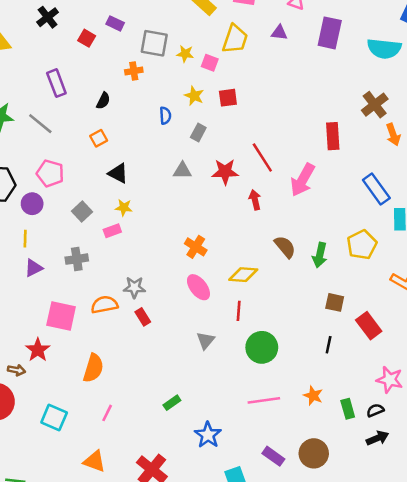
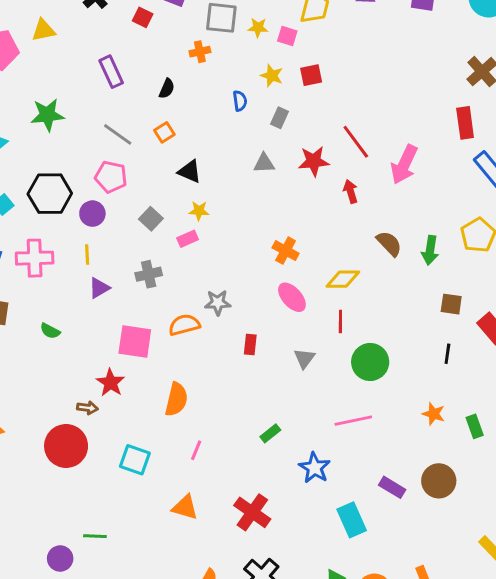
gray line: (40, 124) -> (118, 134), moved
red rectangle: (333, 136) -> (465, 123), moved
red rectangle: (143, 317) -> (250, 344), moved, turned 42
pink line: (264, 400) -> (353, 421), moved

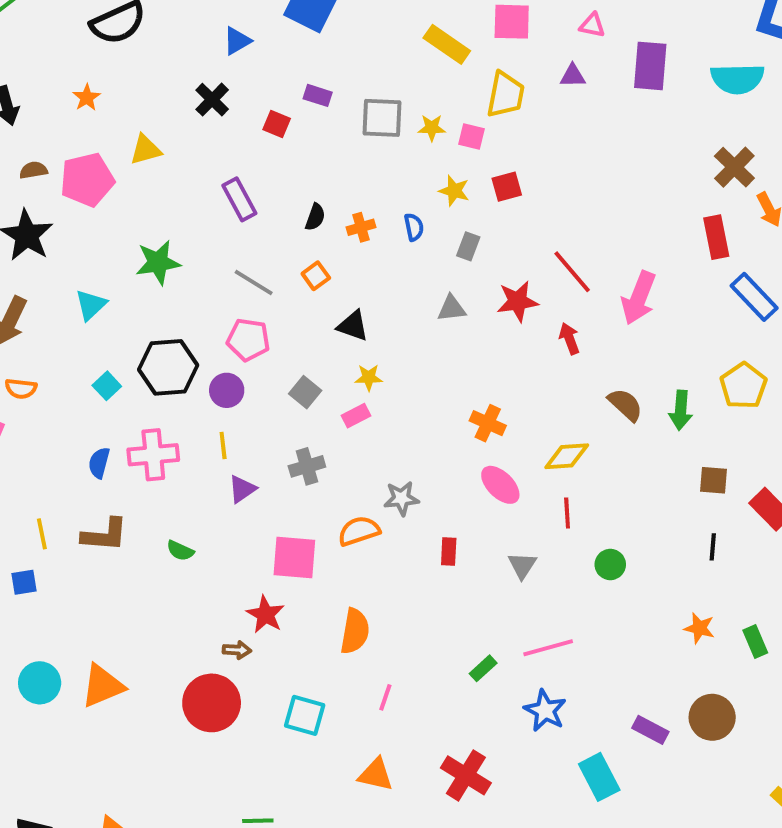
orange cross: (200, 52) -> (361, 227), moved
green circle: (370, 362) -> (610, 565), size x0.6
pink line: (353, 421) -> (548, 648), moved

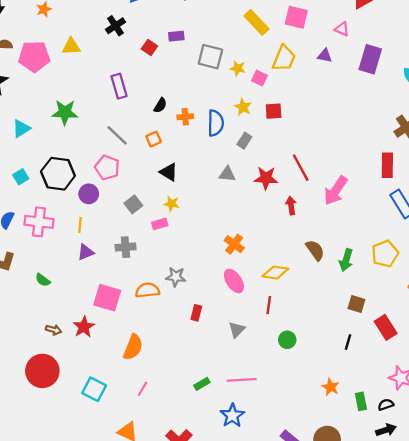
purple rectangle: (318, 95) -> (176, 36), turned -35
blue semicircle: (414, 227) -> (216, 123), size x1.6
brown arrow: (237, 650) -> (54, 330), moved

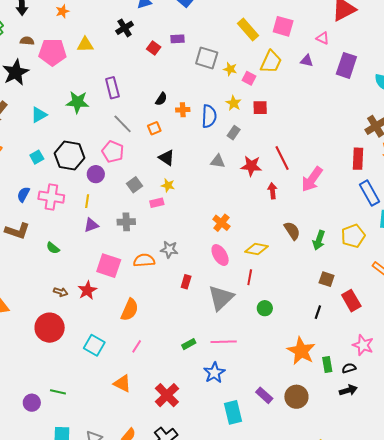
purple rectangle: (119, 86) -> (112, 88), moved
gray triangle: (237, 330) -> (221, 298), size x1.8
orange star: (331, 387) -> (301, 351), size x1.8

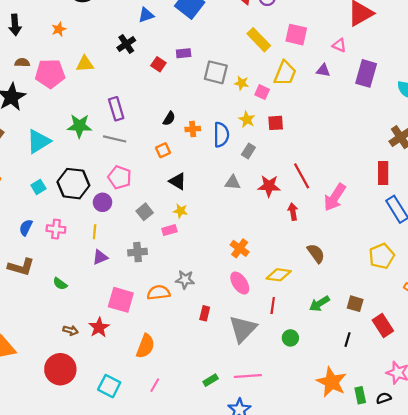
cyan triangle: (39, 115) -> (39, 141), size x1.4
gray line: (123, 124) -> (115, 139), moved, turned -30
pink cross: (51, 197) -> (56, 229), size x0.7
green arrow: (319, 240) -> (319, 304), moved, turned 42

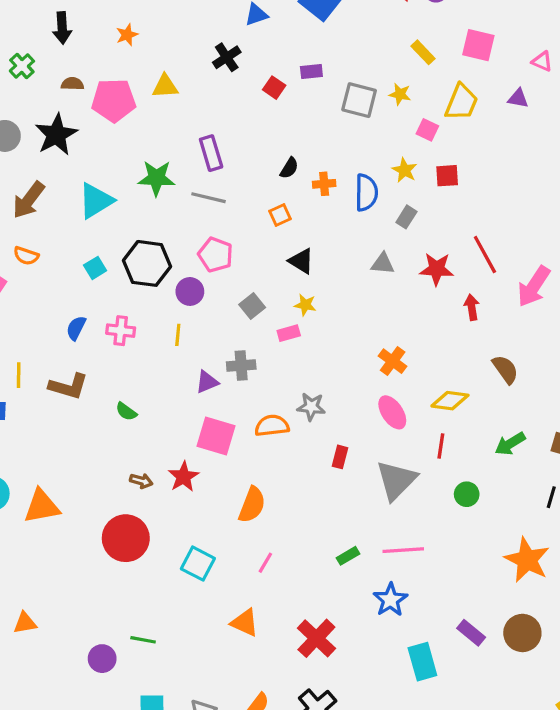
yellow rectangle: (259, 40) -> (423, 52), size x0.7
yellow star: (242, 83) -> (400, 94), moved
purple triangle: (100, 257) -> (207, 382), moved

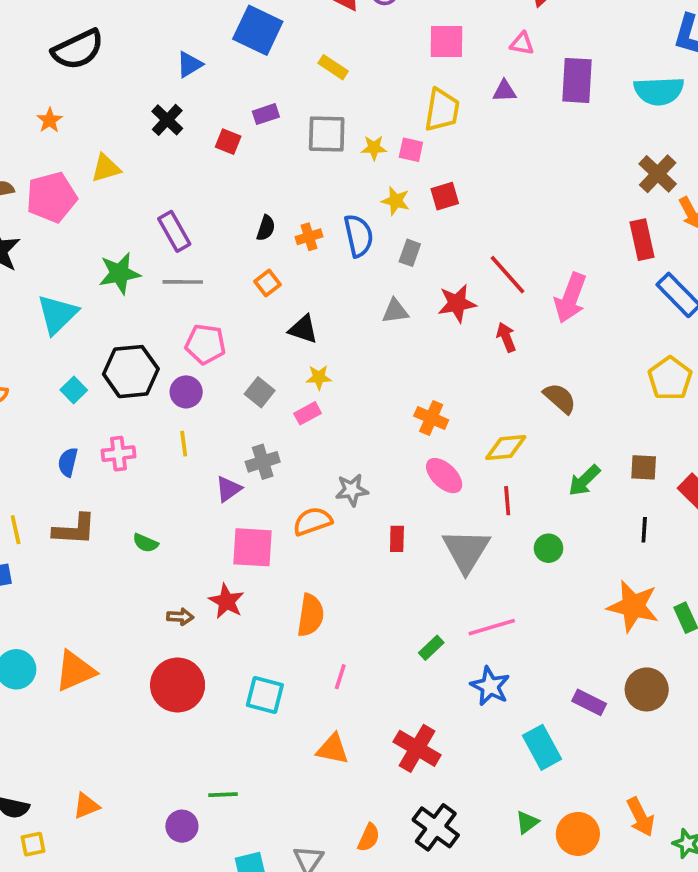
yellow rectangle: (423, 52) -> (333, 67), moved
yellow star: (400, 94) -> (374, 148), moved

